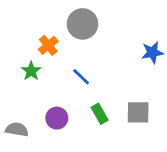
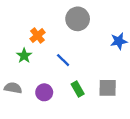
gray circle: (83, 24) -> (78, 19), moved
gray semicircle: (17, 129) -> (13, 88), moved

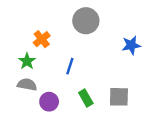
blue line: (63, 60) -> (70, 66), turned 64
gray semicircle: (13, 88) -> (27, 85), moved

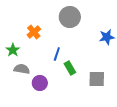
green star: (27, 61) -> (13, 50), moved
green rectangle: (86, 98) -> (70, 68), moved

